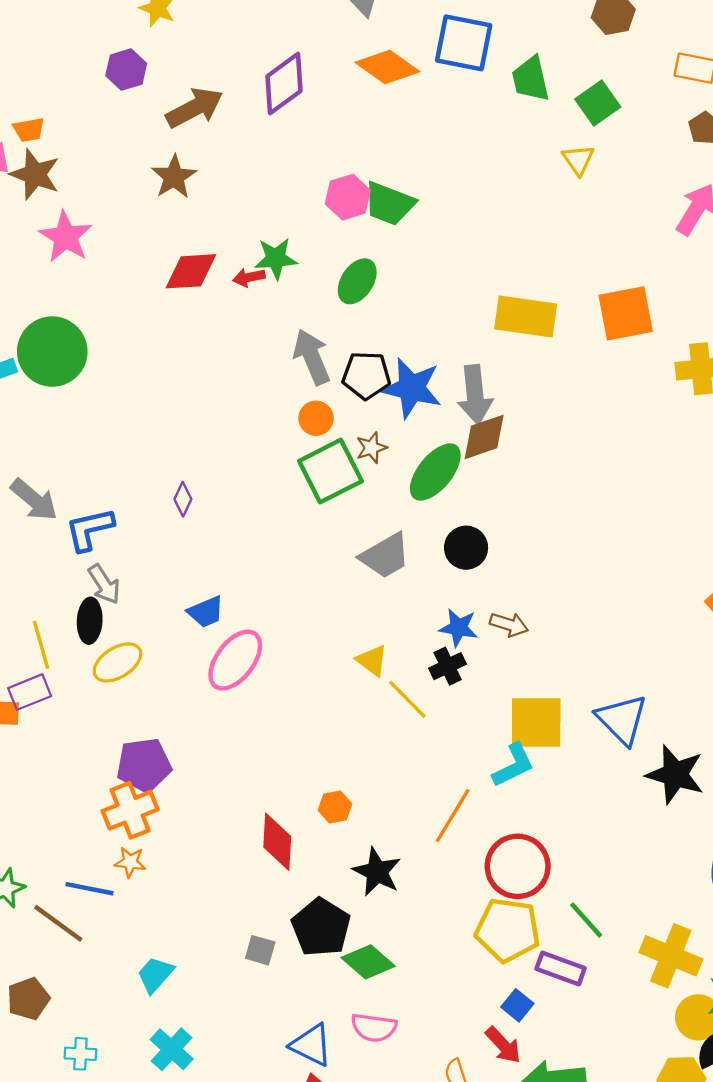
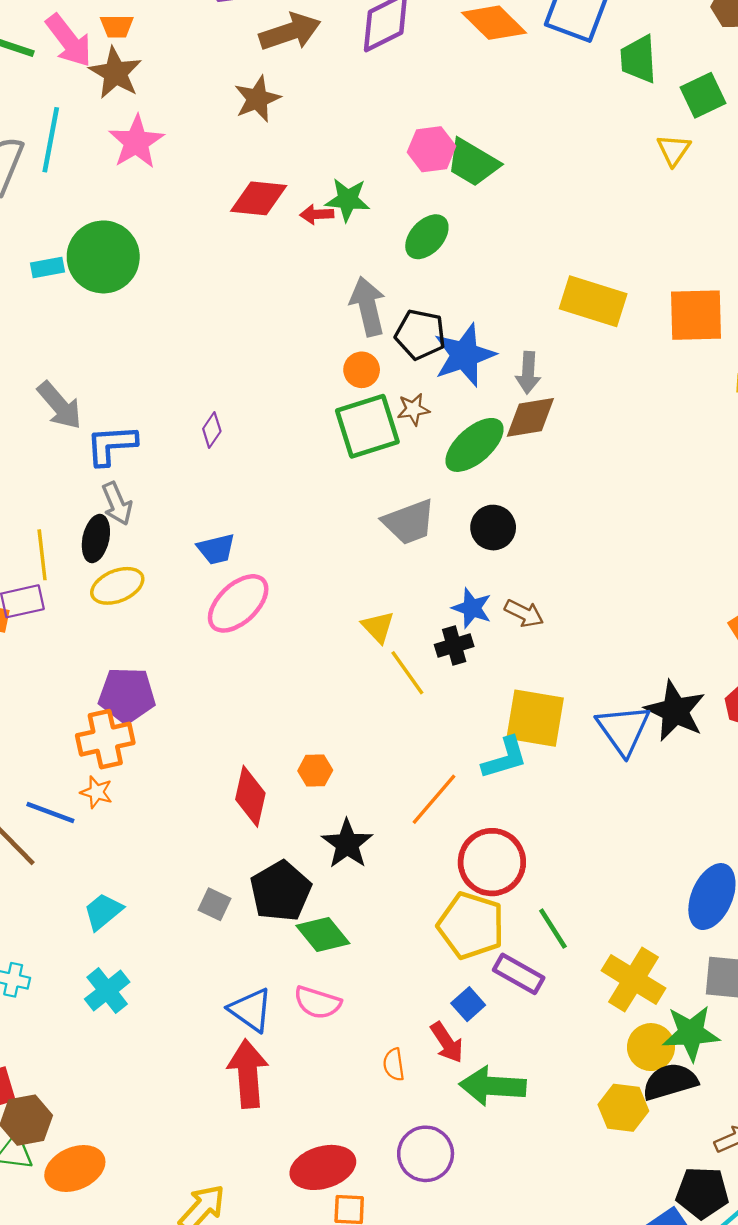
blue star: (412, 388) -> (464, 355), turned 30
gray arrow: (475, 395) -> (528, 373), size x0.7
black star: (675, 775) -> (675, 711), moved

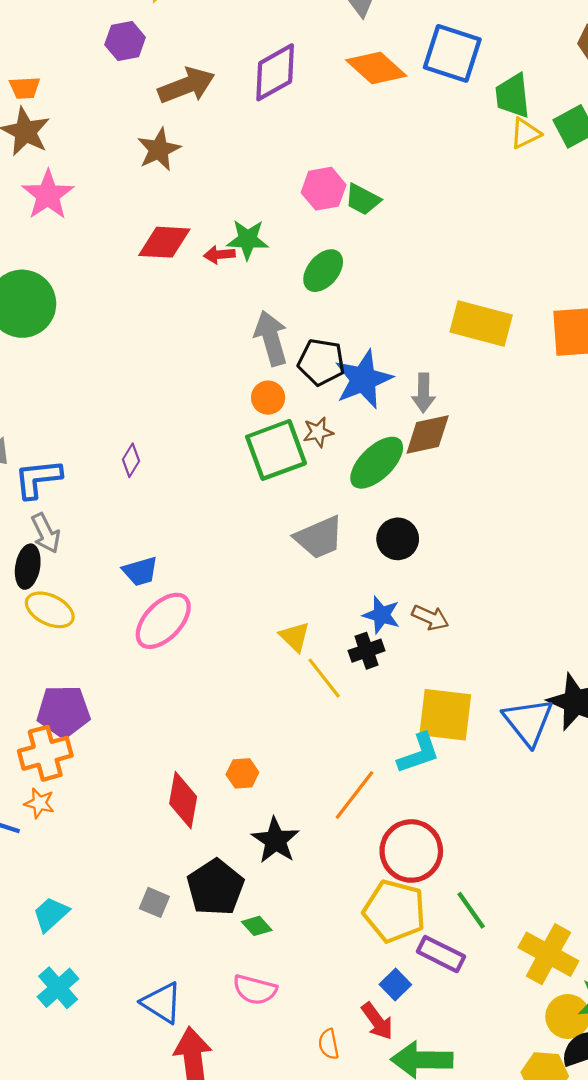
yellow triangle: (674, 150) -> (525, 133), moved, turned 32
green trapezoid: (473, 163) -> (363, 200), size x0.7
yellow ellipse: (117, 586) -> (50, 610), turned 51
green diamond: (323, 934) -> (257, 926), size x0.6
blue triangle: (251, 1010) -> (162, 1003), moved

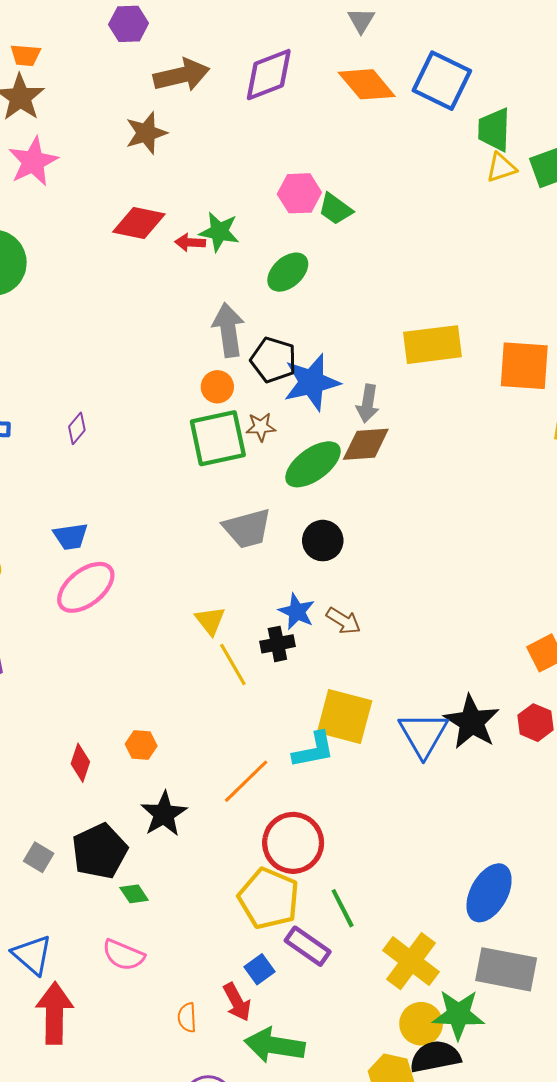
yellow rectangle: (481, 323) -> (433, 345), turned -30
red diamond: (183, 800) -> (80, 763), size x0.7

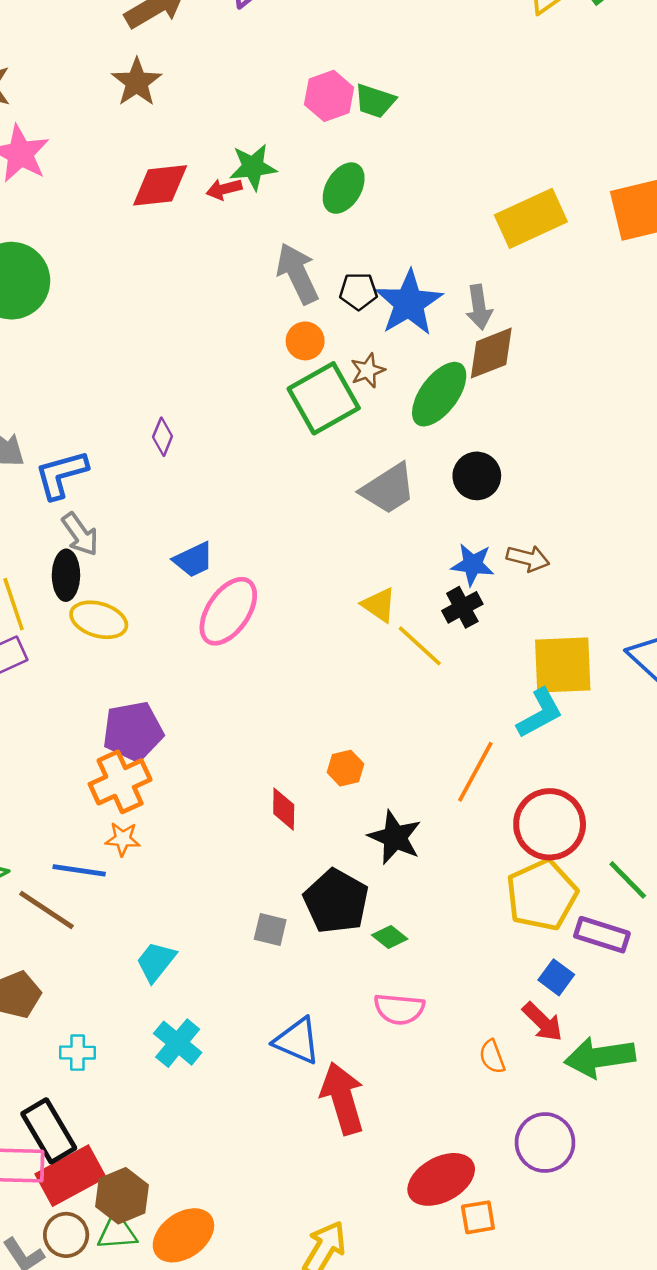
black pentagon: (273, 360) -> (358, 291), size x0.7
yellow pentagon: (269, 898) -> (542, 895), turned -30

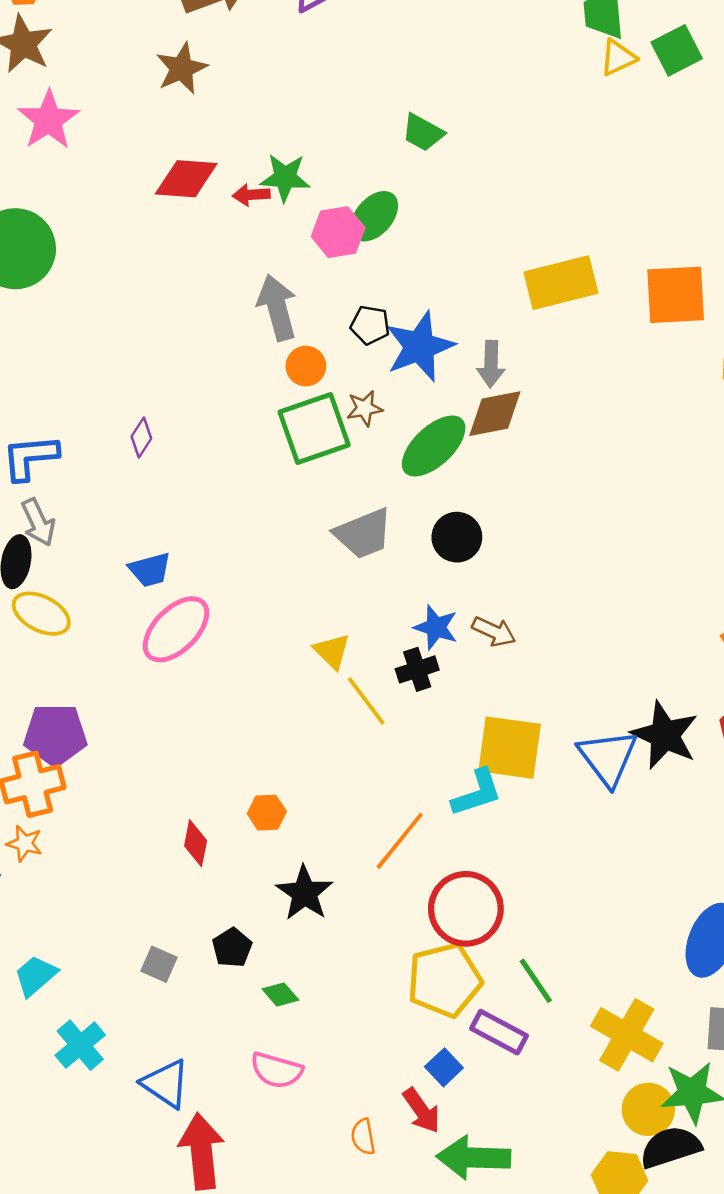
pink hexagon: (329, 96) -> (338, 232), moved
gray arrow: (297, 274) -> (277, 308), moved
black pentagon: (336, 901) -> (232, 948), size x0.6
cyan cross: (178, 1043) -> (80, 1045), moved

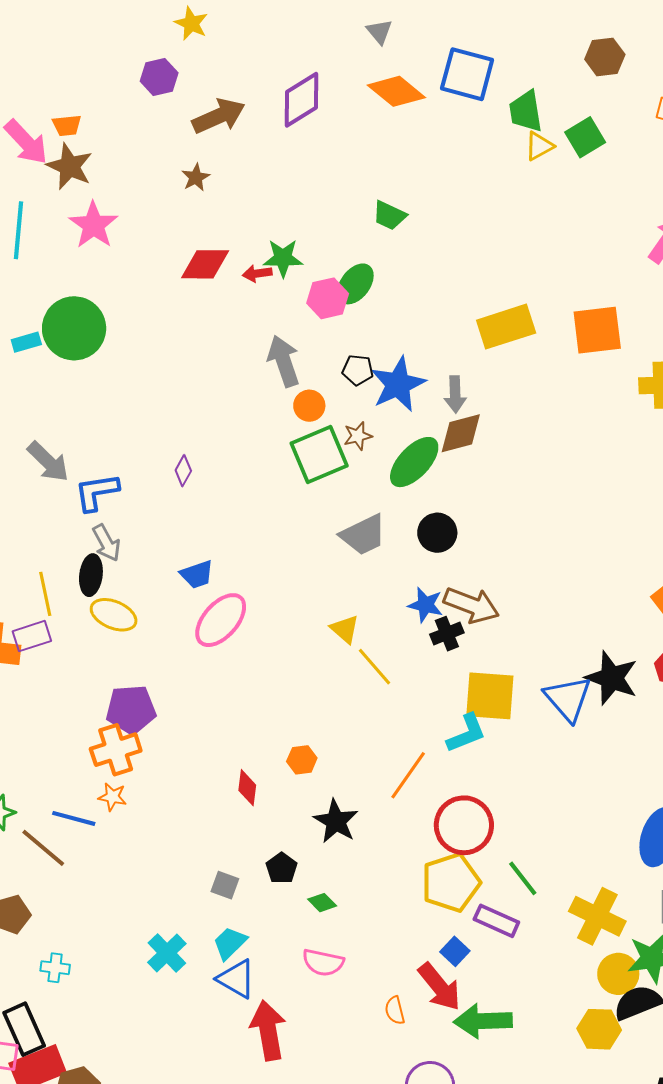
brown star: (182, 68) -> (196, 177), size x0.7
brown arrow: (494, 632) -> (471, 605), size x1.6
black cross: (417, 669) -> (447, 634), moved
cyan trapezoid: (36, 976) -> (230, 943), moved
red arrow: (421, 1111) -> (439, 987), size x1.4

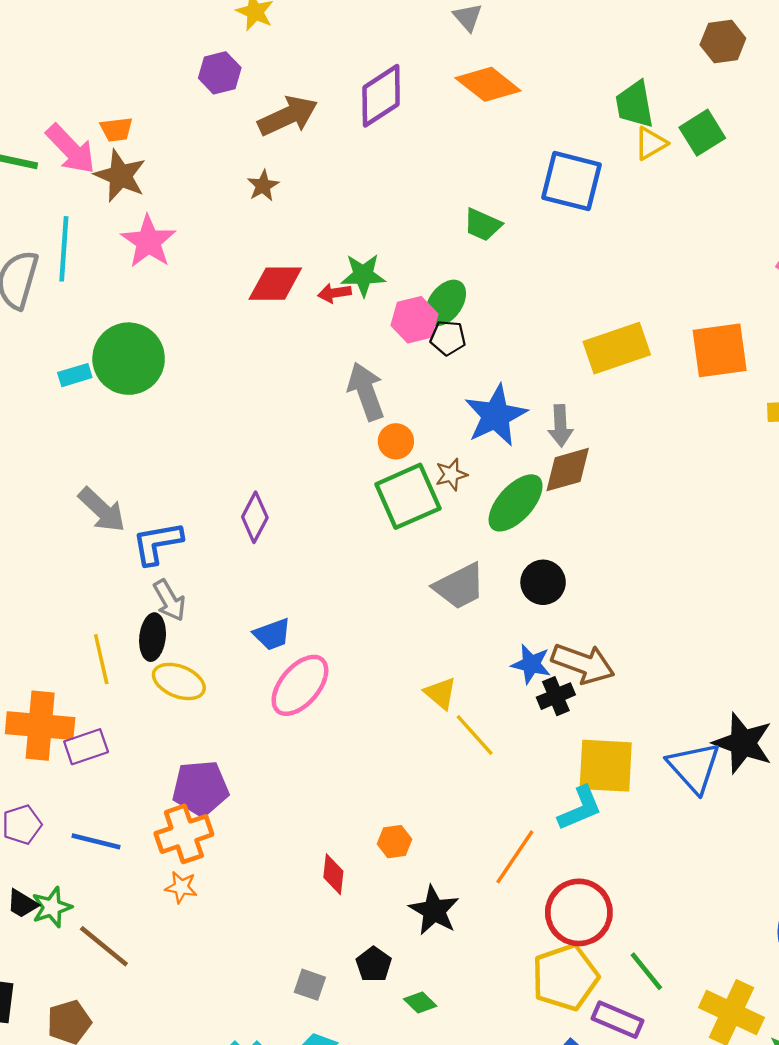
blue square: (467, 74) -> (572, 181), moved
black pentagon: (358, 370) -> (448, 338), moved
purple diamond: (183, 471) -> (255, 517), size x1.4
purple rectangle: (32, 636) -> (86, 747), moved
blue line: (74, 818) -> (96, 841), moved

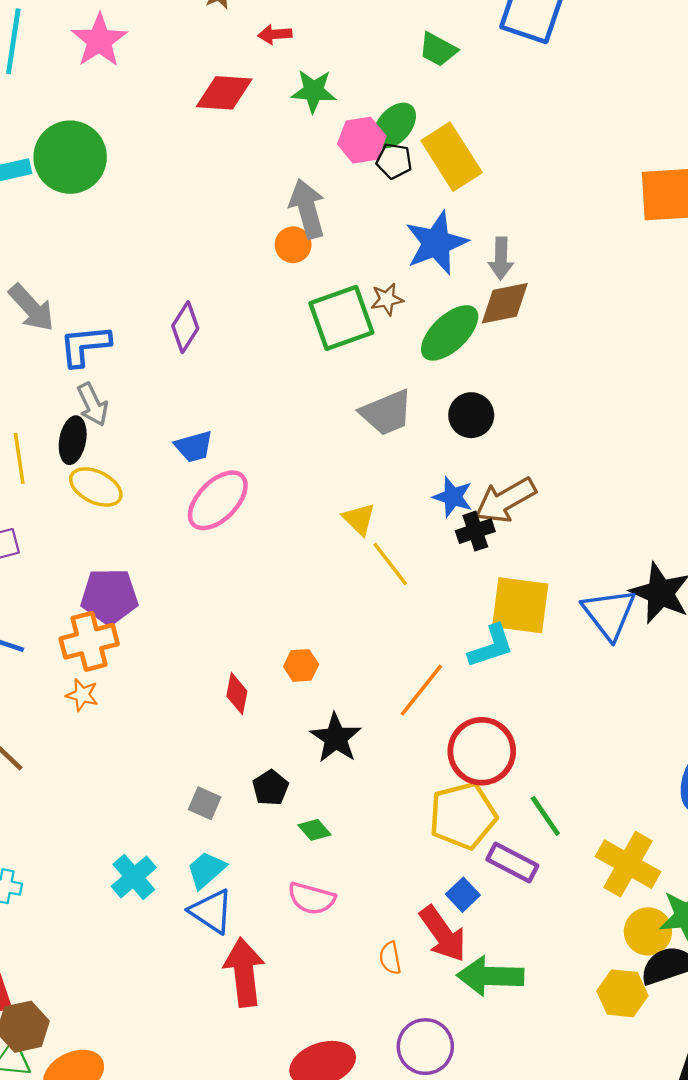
red arrow: (334, 293) -> (275, 34), moved
yellow rectangle: (617, 348) -> (452, 157), moved, turned 72
orange circle: (396, 441) -> (293, 245), moved
brown arrow: (583, 664) -> (505, 500), turned 126

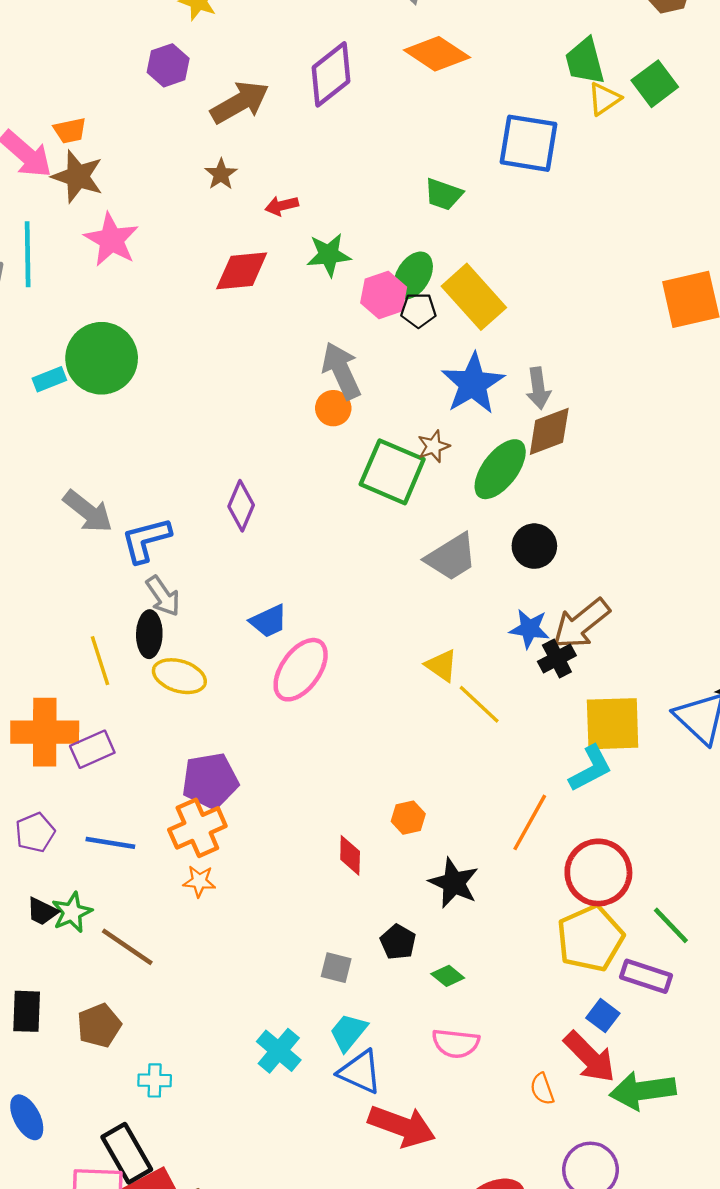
green square: (341, 318) -> (392, 472), turned -38
red arrow: (244, 972) -> (402, 1126), turned 126

